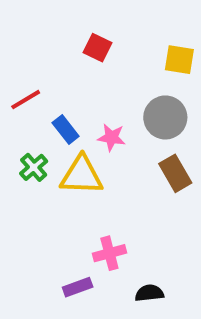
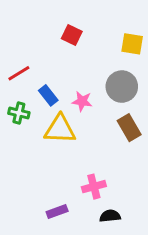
green cross: (34, 167) -> (19, 113), moved, turned -36
pink cross: (109, 253) -> (94, 187), moved

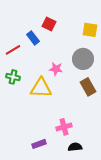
blue rectangle: (48, 95) -> (33, 38), moved

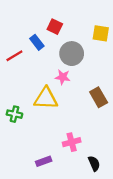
gray circle: (83, 59) -> (72, 54), moved
green cross: (13, 77) -> (14, 114), moved
black semicircle: (75, 147) -> (94, 163), moved, turned 72

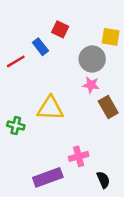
gray circle: (72, 54) -> (92, 59), moved
pink star: (63, 77) -> (91, 85), moved
purple rectangle: (44, 161) -> (48, 177), size x1.6

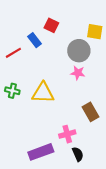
brown rectangle: (108, 107) -> (90, 112), moved
green cross: (16, 126) -> (12, 91), moved
black semicircle: (103, 180) -> (78, 154), moved

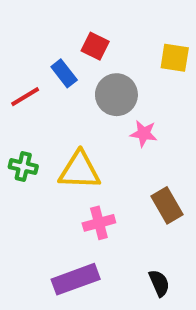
gray circle: (79, 51) -> (116, 95), moved
pink cross: (67, 134) -> (99, 223), moved
black semicircle: (78, 154) -> (159, 283), moved

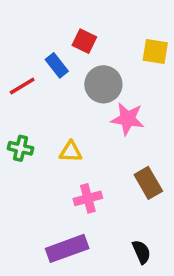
pink star: (144, 134) -> (128, 119), size x1.4
yellow triangle: (80, 170) -> (71, 152), size x0.6

